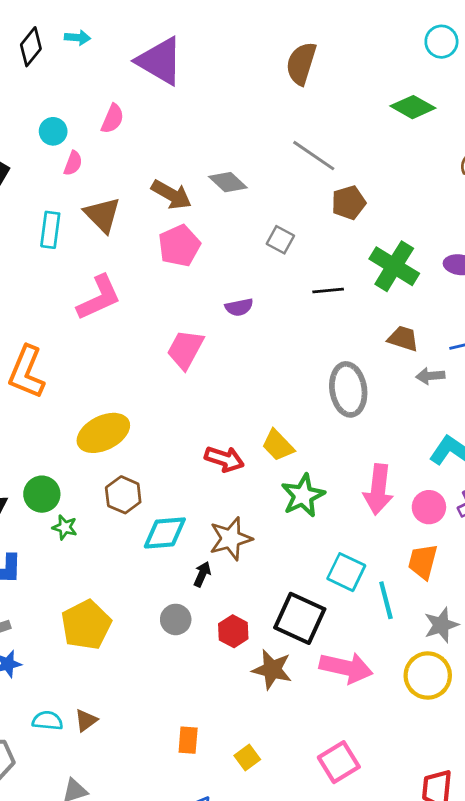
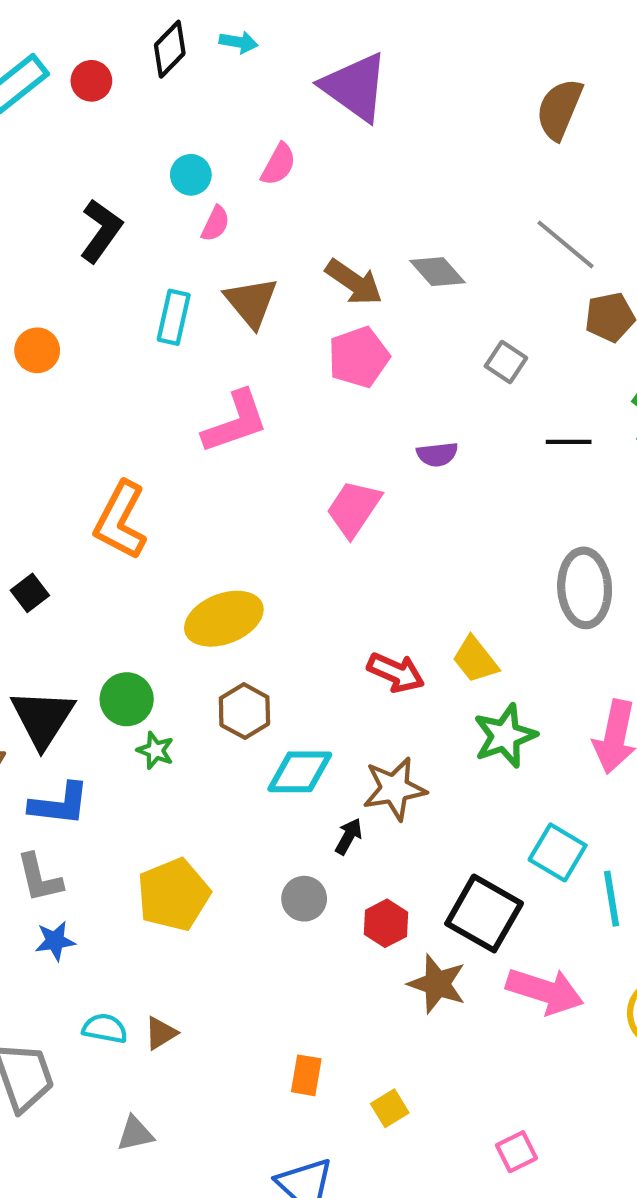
pink square: (339, 762) -> (516, 1152), moved, size x0.7

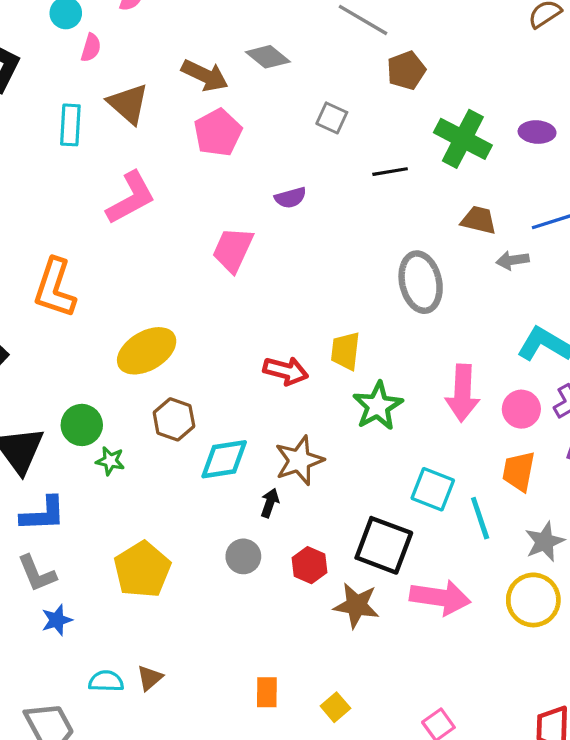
yellow trapezoid: (475, 660) -> (345, 351), turned 54

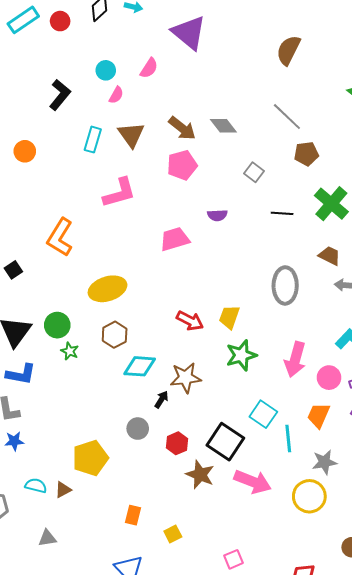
pink trapezoid: (233, 250) -> (175, 239), turned 36
yellow pentagon: (142, 570) -> (90, 458), moved

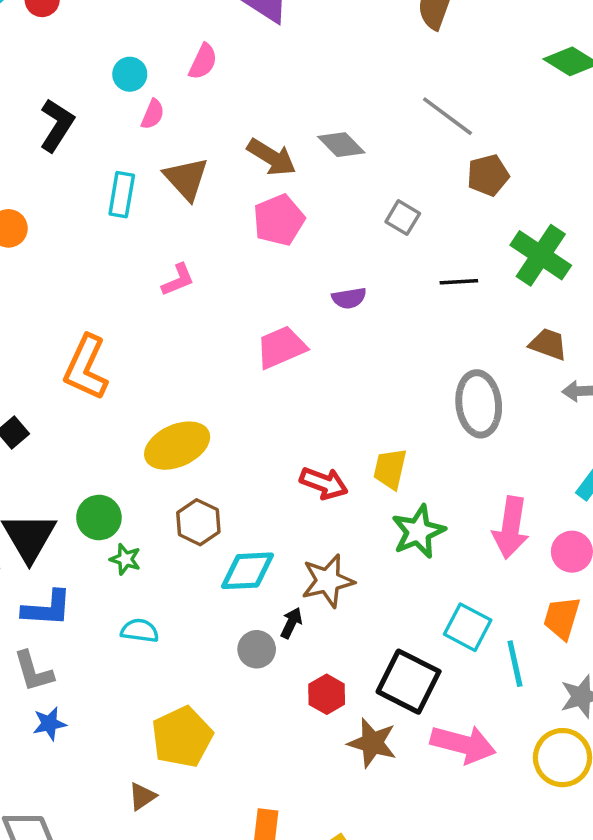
pink L-shape: (119, 193) -> (178, 280), size x0.6
gray circle: (138, 429) -> (257, 649), moved
cyan semicircle: (36, 486) -> (140, 631), moved

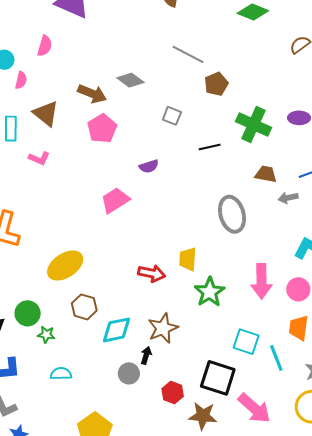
pink L-shape: (178, 280) -> (39, 158), moved, turned 55
pink arrow: (463, 744) -> (254, 408), turned 36

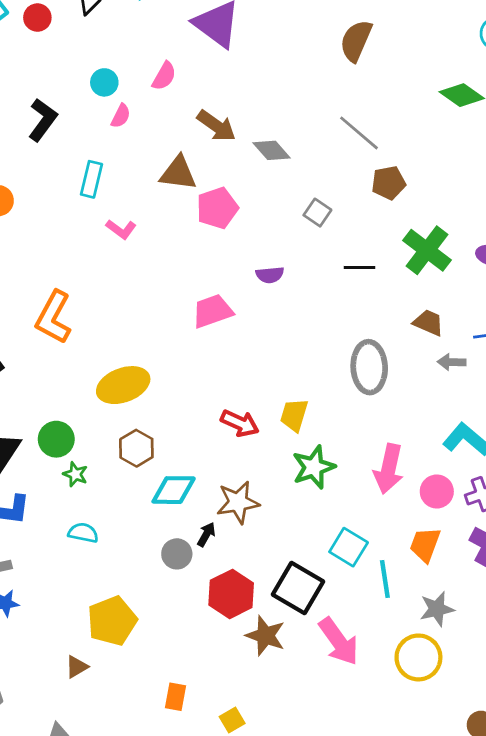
brown arrow: (92, 94) -> (216, 126), moved
brown triangle: (46, 114) -> (178, 173), moved, turned -44
red hexagon: (173, 393) -> (231, 594), size x1.5

